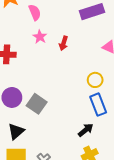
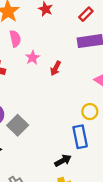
pink semicircle: (35, 12) -> (15, 39), moved
yellow circle: (95, 80) -> (90, 112), moved

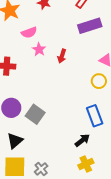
pink semicircle: (15, 39) -> (29, 32), moved, turned 91
yellow circle: (90, 112) -> (99, 81), moved

